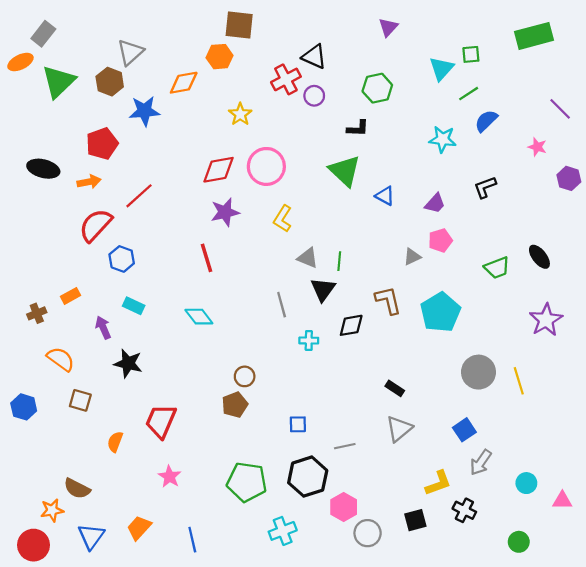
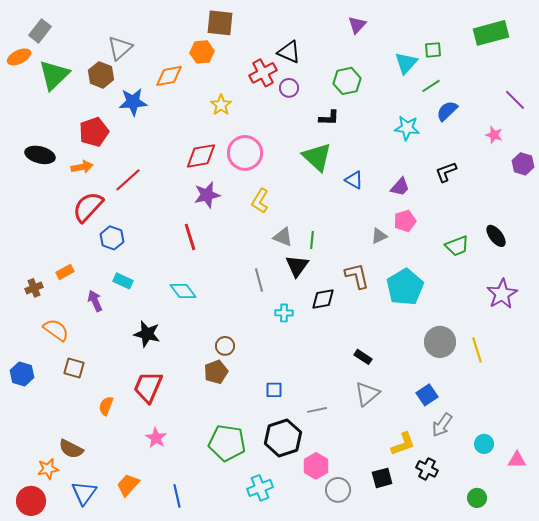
black star: (128, 363) -> (147, 334), moved

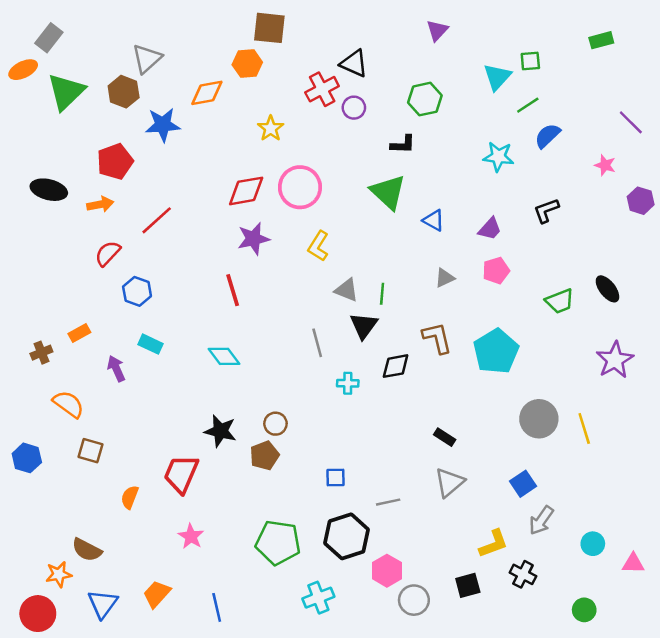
green rectangle: (491, 33) -> (601, 40), size x0.6
red semicircle: (88, 207) -> (108, 253), size x0.7
gray triangle: (379, 236) -> (445, 278), moved
black star: (147, 334) -> (220, 431), moved

